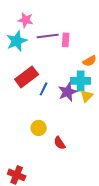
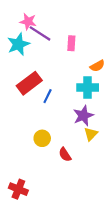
purple line: (48, 36) -> (40, 33), moved, turned 40
purple star: (68, 92) -> (83, 116), moved
yellow triangle: (87, 96) -> (91, 134), moved

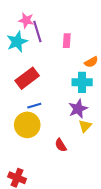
purple line: (40, 33) -> (37, 31), turned 40
blue line: (48, 96) -> (34, 106), moved, turned 48
yellow circle: (42, 138) -> (27, 125), moved, size x1.6

